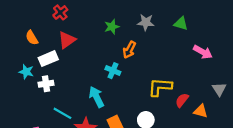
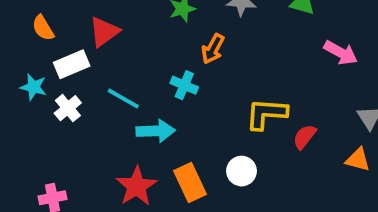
white cross: (46, 84) -> (68, 108), turned -32
cyan arrow: (96, 97) -> (156, 131), turned 115
orange triangle: (201, 111) -> (358, 160), moved
cyan line: (62, 113) -> (123, 98), moved

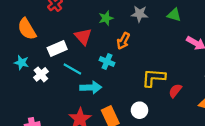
orange semicircle: (43, 28) -> (27, 29), size x1.5
red triangle: (104, 32) -> (83, 37), moved, turned -36
white rectangle: (72, 64) -> (57, 48), moved

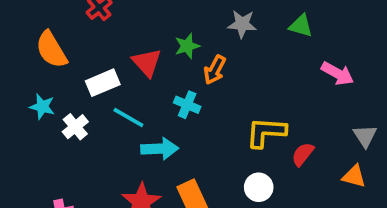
green star: (106, 18) -> (187, 46), moved
white circle: (139, 110) -> (259, 187), moved

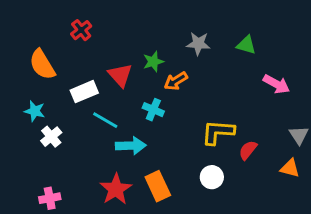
orange arrow: (215, 70) -> (176, 81), turned 30
white cross: (75, 127) -> (51, 137), moved

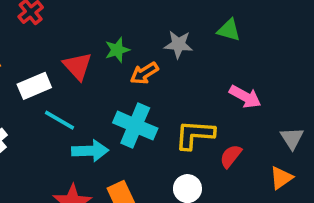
gray star: (198, 44) -> (178, 44), moved
pink arrow: (276, 84) -> (245, 97), moved
cyan cross: (153, 110) -> (135, 126), moved, size x1.6
orange triangle: (290, 168) -> (281, 178), turned -50

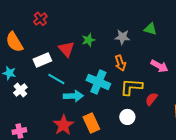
orange arrow: (144, 73) -> (120, 63), moved, turned -77

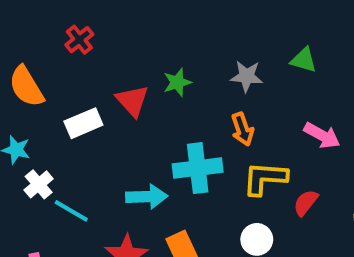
cyan line: (56, 79) -> (71, 211), moved
cyan cross: (98, 82) -> (198, 168), turned -30

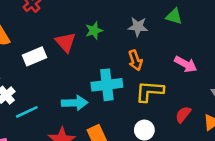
red semicircle: (306, 203) -> (183, 115), moved
cyan line: (71, 211) -> (27, 112), turned -55

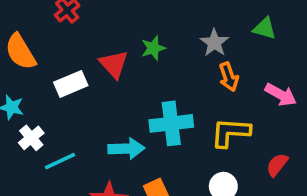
gray star: (138, 27) -> (214, 43), turned 30
orange arrow: (135, 60) -> (229, 77), moved

